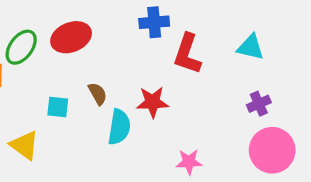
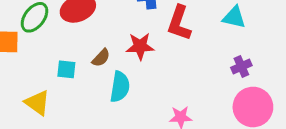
brown semicircle: (98, 94) -> (101, 58), turned 72
red star: (152, 102) -> (140, 46), moved

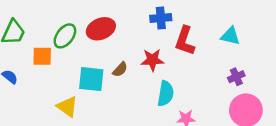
cyan square: (66, 69) -> (91, 79), size x1.6
cyan semicircle: (120, 87) -> (166, 93), moved

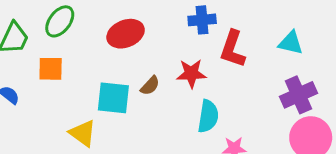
green ellipse: (65, 36) -> (60, 21), moved
purple cross: (236, 77) -> (298, 95), size x1.6

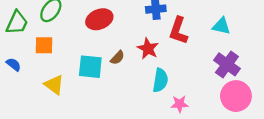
red star: (191, 73) -> (148, 49), turned 30
purple cross: (298, 95) -> (227, 64), turned -30
yellow triangle: (83, 133) -> (54, 85), moved

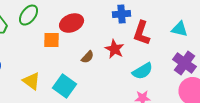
orange square: (44, 45) -> (52, 40), moved
cyan square: (90, 67) -> (65, 86), moved, turned 30
cyan semicircle: (160, 80) -> (143, 71), moved, turned 50

